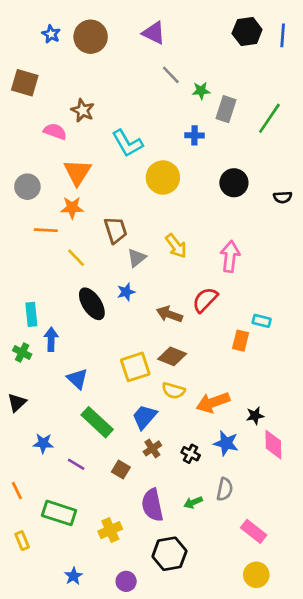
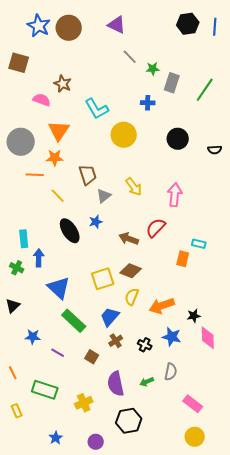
blue star: (51, 34) -> (39, 26), size x1.6
gray circle: (27, 187) -> (21, 142), size x1.4
blue triangle: (77, 379) -> (59, 288), size x1.4
yellow semicircle: (173, 391) -> (132, 297), turned 96

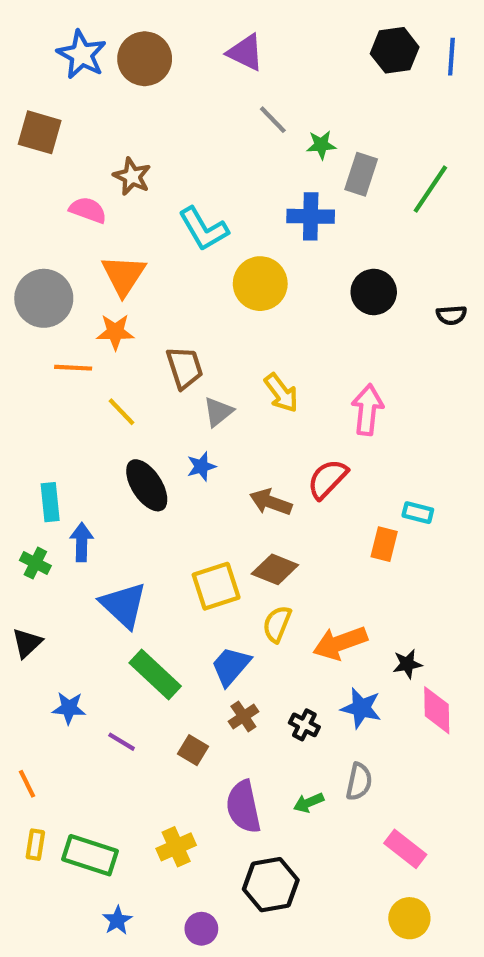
blue cross: (148, 103) -> (311, 216), size x1.5
green rectangle: (45, 390) -> (90, 855), moved
yellow rectangle: (17, 411) -> (35, 845), moved, turned 32

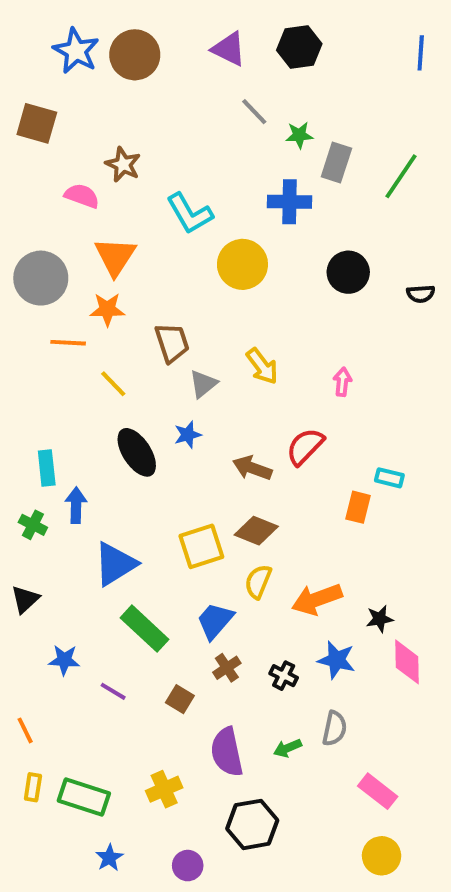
black hexagon: (395, 50) -> (299, 47), moved
pink arrow: (367, 410) -> (342, 382), size x0.6
blue triangle: (124, 605) -> (115, 564), turned 45

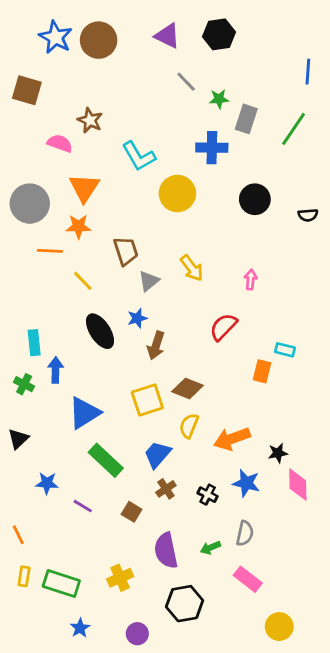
blue line: (421, 53) -> (308, 72), moved
brown arrow: (252, 468) -> (156, 345), moved, turned -92
pink rectangle: (378, 791) -> (248, 579), moved

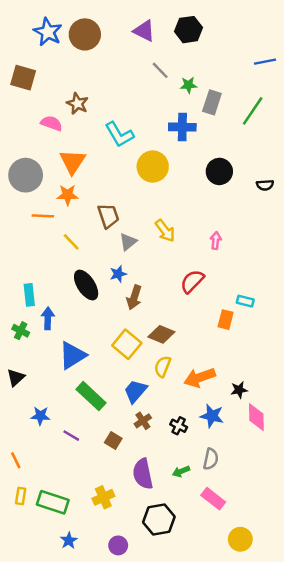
blue line: (308, 72) -> (265, 62), turned 75
yellow square: (147, 400) -> (127, 344), turned -32

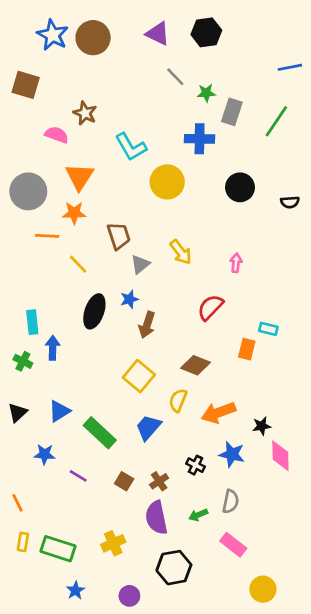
black ellipse: (86, 285) -> (94, 311), turned 52
brown diamond: (161, 334) -> (196, 365), moved
blue triangle: (72, 355) -> (59, 411), moved, size x0.7
brown cross: (143, 421) -> (159, 481), moved

